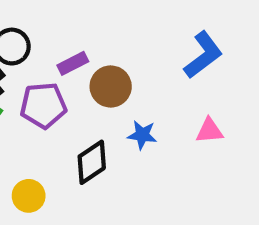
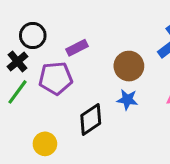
brown circle: (111, 87) -> (129, 66), moved

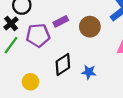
purple rectangle: (77, 48) -> (61, 21), moved
blue star: (127, 100) -> (89, 72), moved

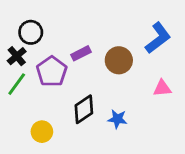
purple pentagon: (38, 35) -> (52, 71), turned -30

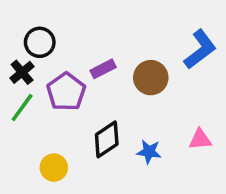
pink triangle: (162, 88) -> (200, 139), moved

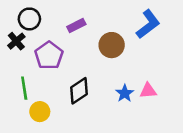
purple rectangle: (103, 69) -> (76, 25), moved
green line: (22, 108) -> (24, 88), moved, turned -45
blue star: (149, 152) -> (125, 93), moved, turned 30

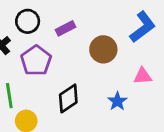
black circle: (29, 19) -> (28, 21), moved
pink triangle: (148, 91) -> (143, 76), moved

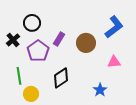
purple rectangle: (65, 28) -> (59, 39), moved, turned -32
blue star: (117, 101) -> (100, 90), moved

